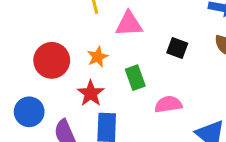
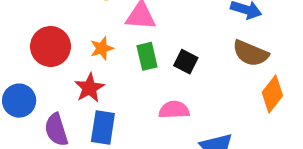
black square: (177, 48) -> (186, 62), moved
green rectangle: (135, 78) -> (147, 56), moved

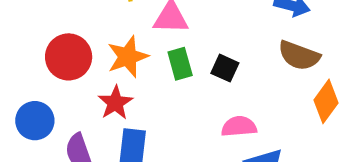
orange star: (102, 48) -> (128, 57), size x1.5
pink semicircle: (174, 110) -> (239, 126), moved

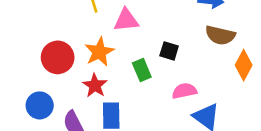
green rectangle: (180, 64) -> (142, 70), moved

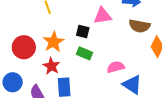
pink triangle: (126, 20) -> (103, 16), moved
black square: (169, 51) -> (83, 31), moved
green rectangle: (142, 70) -> (84, 53), turned -42

